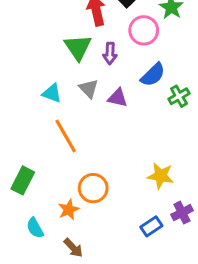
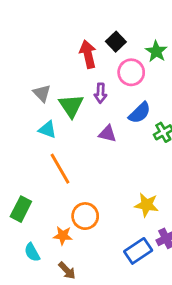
green triangle: (78, 47) -> (71, 106), moved
gray triangle: (89, 89) -> (42, 93), moved
orange star: (69, 210) -> (63, 236), turned 30
blue rectangle: (151, 226) -> (138, 251), size x1.4

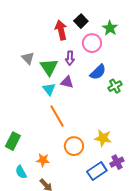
cyan triangle: (47, 130) -> (49, 89), moved, turned 32
purple triangle: (107, 134) -> (67, 82), moved
orange line: (60, 169) -> (57, 116), moved
orange circle: (85, 216) -> (74, 146), moved

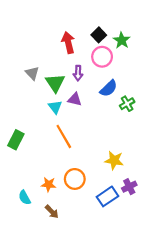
black square: (81, 21) -> (99, 35), moved
green rectangle: (13, 141) -> (16, 140), moved
orange circle: (74, 146) -> (75, 179), moved

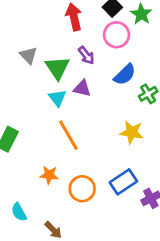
purple arrow: (78, 73) -> (86, 55), turned -40
yellow star: (114, 160) -> (132, 132), moved
orange star: (49, 184) -> (49, 175), moved
blue rectangle: (107, 196) -> (123, 182), moved

